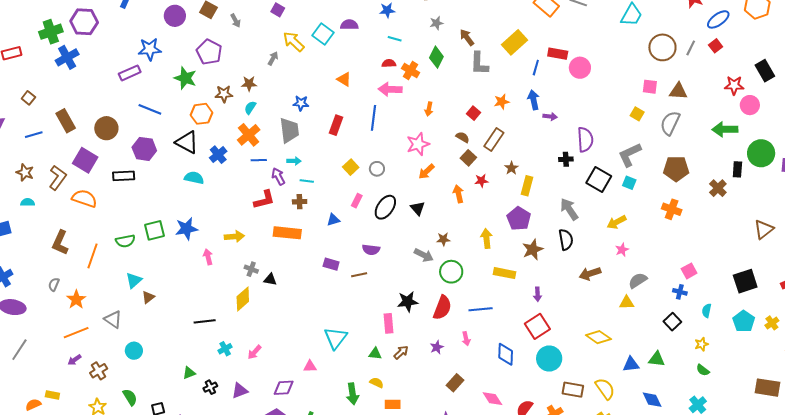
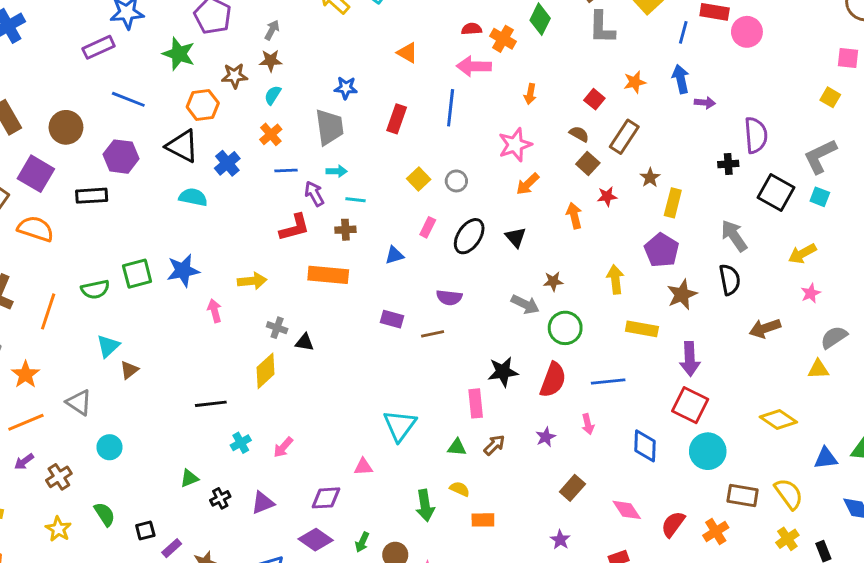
gray arrow: (273, 58) -> (272, 30), moved
orange cross: (249, 135) -> (271, 134), size x0.7
purple arrow: (538, 294) -> (690, 359), size x1.6
red square: (537, 326) -> (690, 405), turned -30

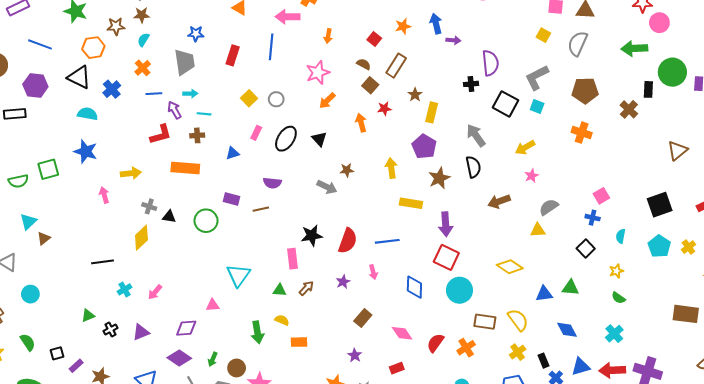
blue star: (183, 271) -> (86, 151), moved, turned 30
green circle: (565, 328) -> (206, 221), moved

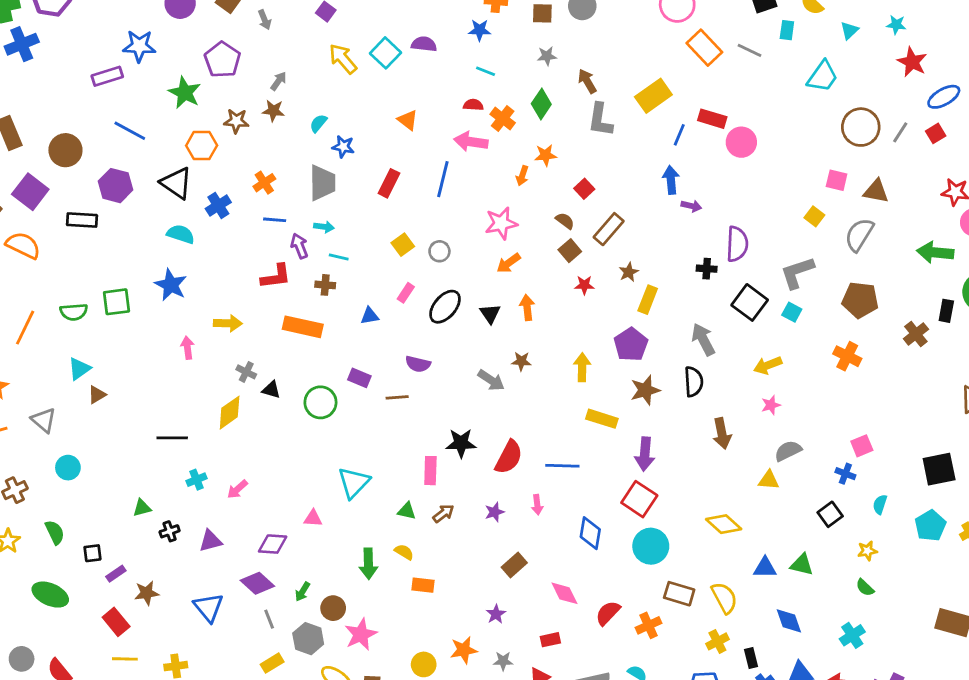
orange star: (403, 26) -> (546, 155), moved
cyan semicircle: (143, 40) -> (318, 123), moved
orange arrow: (361, 123) -> (527, 308), moved
brown arrow: (499, 201) -> (722, 433), turned -90

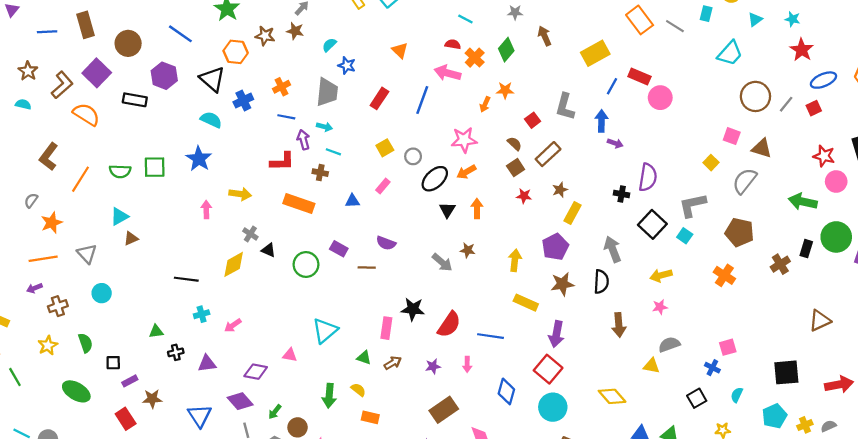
gray L-shape: (600, 120) -> (565, 107), moved
black ellipse: (445, 307) -> (435, 179), moved
brown rectangle: (514, 565) -> (444, 410), size x1.4

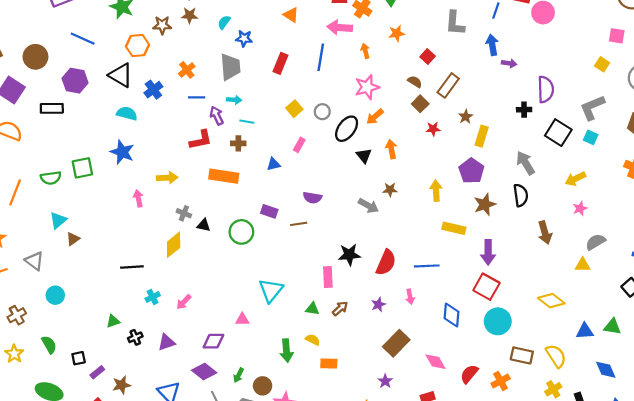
orange arrow: (485, 104) -> (365, 51), moved, turned 152
gray L-shape: (565, 107) -> (455, 23), moved

